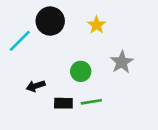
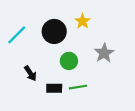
black circle: (50, 21) -> (54, 31), moved
black arrow: (36, 86) -> (30, 73), turned -105

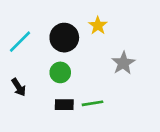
green circle: (69, 61) -> (60, 72), moved
black arrow: (30, 73) -> (19, 87), moved

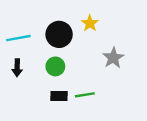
cyan line: (20, 42) -> (18, 38), turned 35
black arrow: (19, 87) -> (17, 68), moved, turned 35

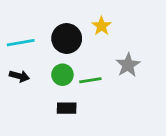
black arrow: (17, 68) -> (19, 76), turned -77
green line: (85, 95) -> (90, 80), moved

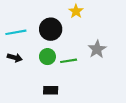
yellow star: (101, 26) -> (76, 11), moved
black rectangle: (67, 108) -> (51, 90), moved

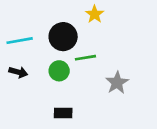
gray star: (97, 49) -> (117, 83), moved
green line: (69, 61) -> (85, 58), moved

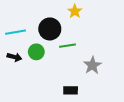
green circle: (59, 71) -> (36, 52), moved
black rectangle: (63, 113) -> (71, 90), moved

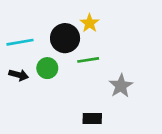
yellow star: (75, 11) -> (90, 23), moved

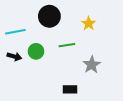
yellow star: (90, 23) -> (89, 23), moved
black circle: (65, 38) -> (49, 16), moved

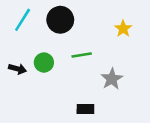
yellow star: (89, 23) -> (123, 29), moved
cyan line: (15, 32) -> (23, 20), moved, turned -48

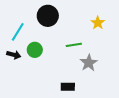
cyan line: (23, 20) -> (18, 32), moved
green line: (82, 55) -> (74, 45), moved

